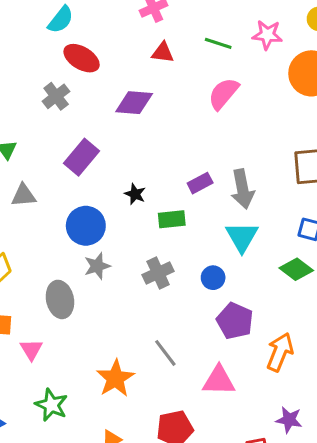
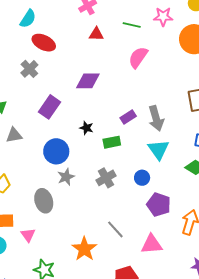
purple diamond: (134, 103) -> (88, 81), moved

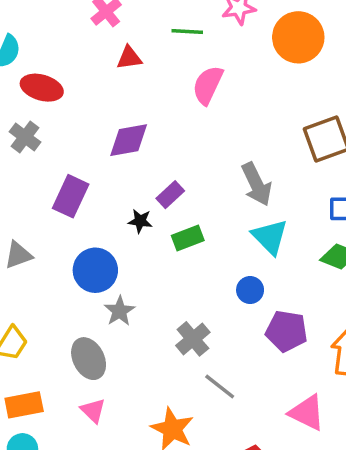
purple rectangle: (128, 117) -> (170, 195), moved
gray cross: (106, 178) -> (193, 339), moved
pink triangle: (28, 235) -> (93, 411), moved
pink triangle: (152, 244) -> (307, 413), moved, turned 40

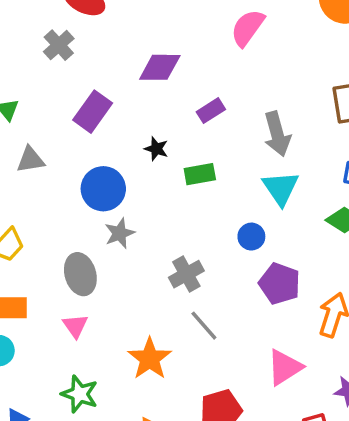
purple rectangle: (170, 195) -> (211, 111), moved
pink triangle: (307, 413) -> (285, 367), turned 51

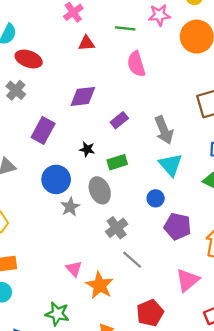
pink semicircle: (248, 28) -> (136, 64), turned -45
gray ellipse: (80, 274) -> (100, 190), moved
pink triangle: (75, 326) -> (74, 269), moved

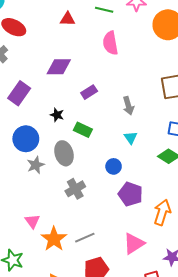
gray arrow: (164, 130) -> (128, 106), size x0.7
green rectangle: (117, 162) -> (83, 130), turned 36
cyan triangle: (171, 165) -> (131, 138), size x0.6
gray line: (132, 260) -> (85, 238), moved, turned -72

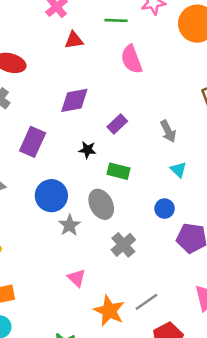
black star: (57, 115) -> (87, 150), moved
pink triangle: (32, 221) -> (77, 278), moved

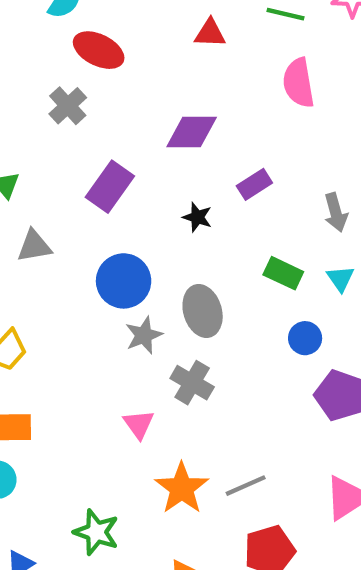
green rectangle: (119, 171) -> (283, 273), moved
gray cross: (123, 245) -> (192, 383), moved, turned -30

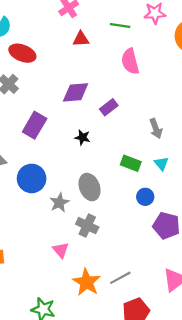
purple rectangle: (254, 184) -> (109, 107), moved
blue circle: (124, 281) -> (32, 178), moved

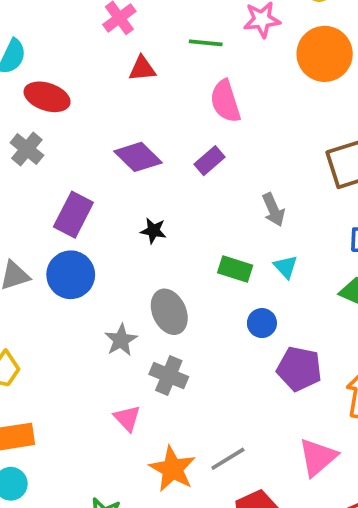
purple diamond: (76, 92) -> (138, 157), turned 52
purple rectangle: (109, 107) -> (210, 161), moved
blue circle: (32, 178) -> (71, 275), moved

